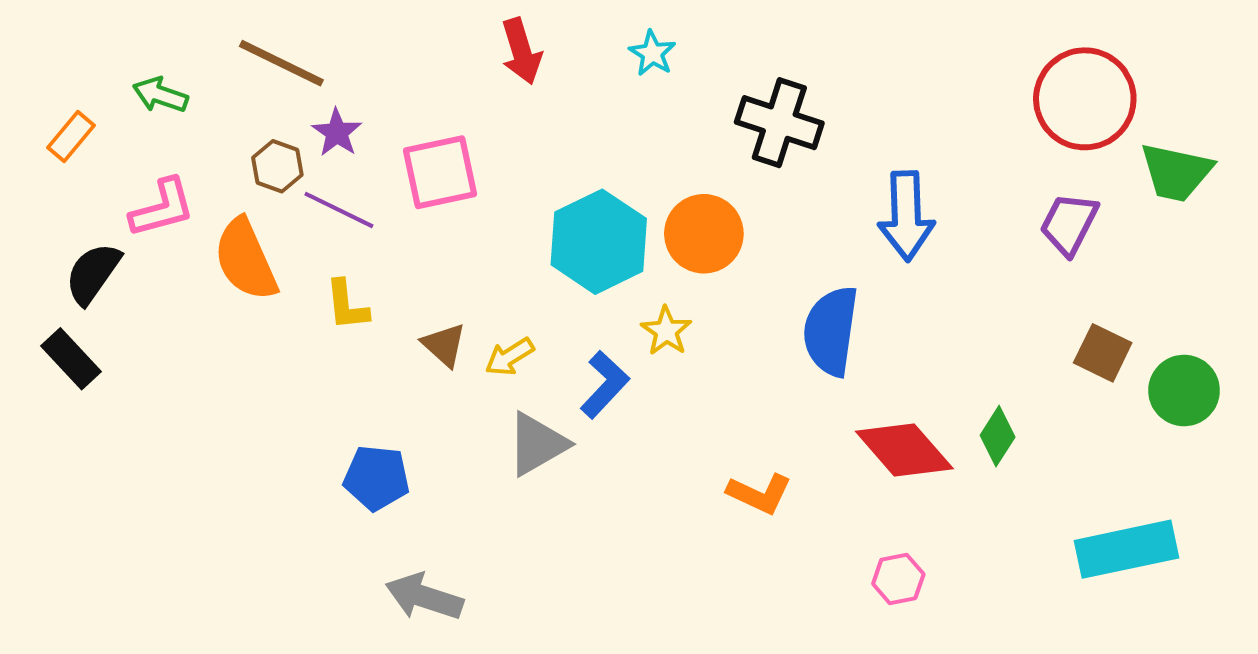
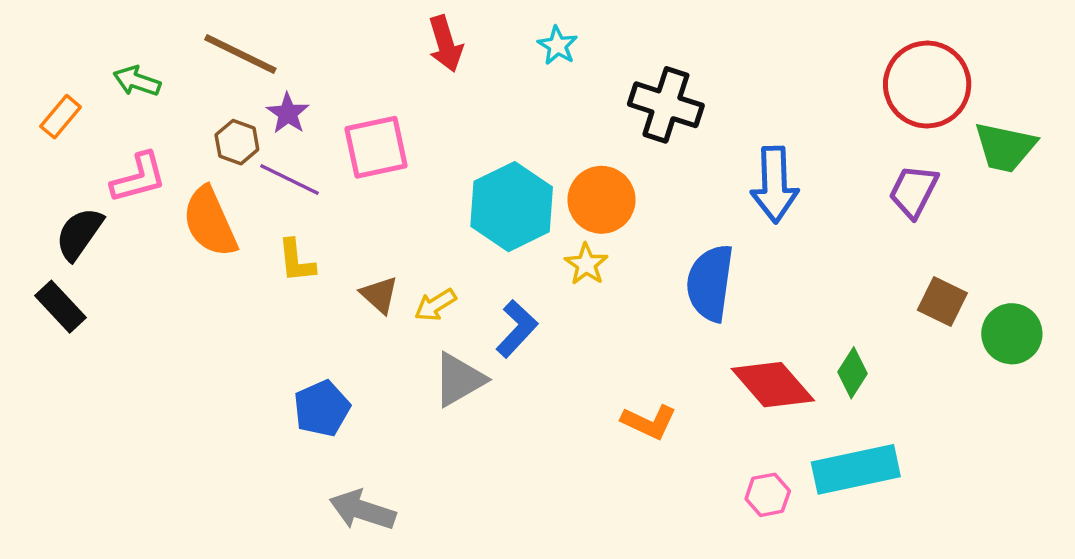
yellow star: (666, 331) -> (586, 264), moved
blue pentagon: (377, 478) -> (322, 408), turned -30
cyan rectangle: (1126, 549) -> (856, 469), moved

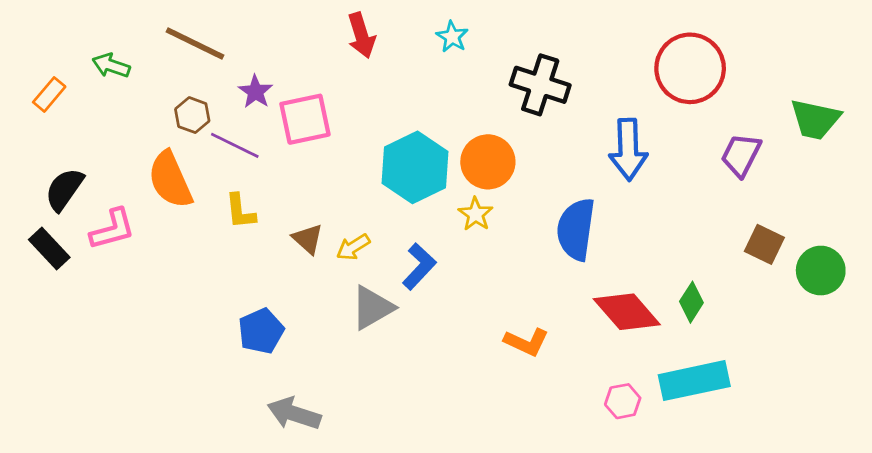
red circle: (927, 84) -> (690, 68), moved
purple star: (288, 113) -> (255, 92), moved
pink L-shape: (139, 178) -> (112, 229), moved

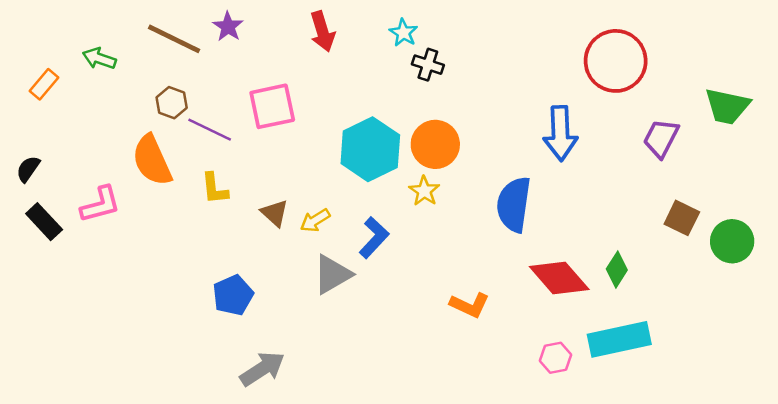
black cross: (540, 85) -> (428, 65), moved, size x0.6
purple star: (255, 92) -> (228, 27), moved
black semicircle: (64, 189) -> (28, 169), moved, size x0.7
gray arrow: (294, 414) -> (262, 369), turned 129

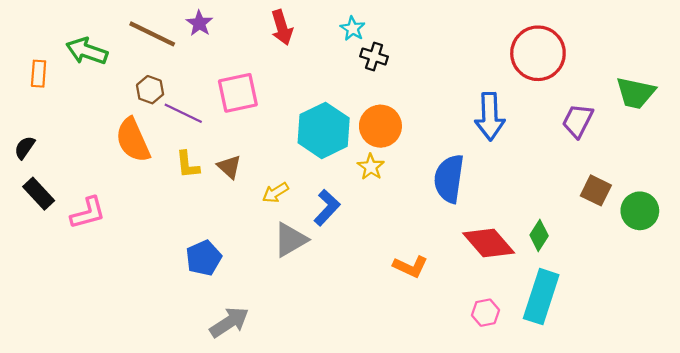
green arrow: (99, 58) -> (87, 51), size x1.4
orange rectangle: (44, 84) -> (39, 74), turned -36
pink L-shape: (100, 204) -> (88, 213), moved
brown triangle: (275, 213) -> (229, 167), moved
cyan rectangle: (619, 339) -> (541, 297), turned -60

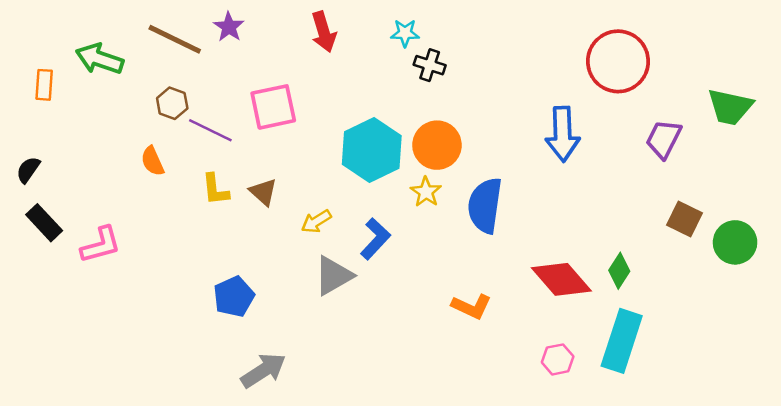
cyan star: (353, 29) -> (405, 33), turned -30
orange semicircle: (133, 140) -> (153, 161), size x0.6
blue semicircle: (449, 179) -> (485, 205), moved

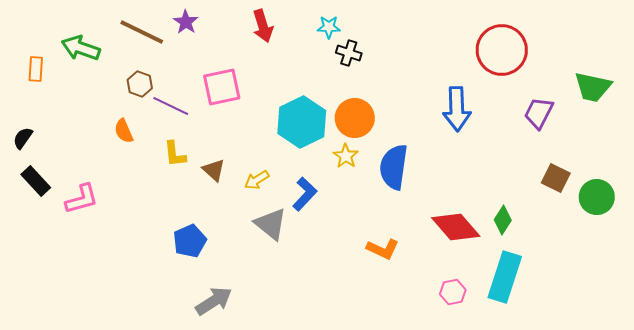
brown triangle: (263, 192) -> (214, 170), moved
gray triangle: (334, 276) -> (271, 224), turned -51

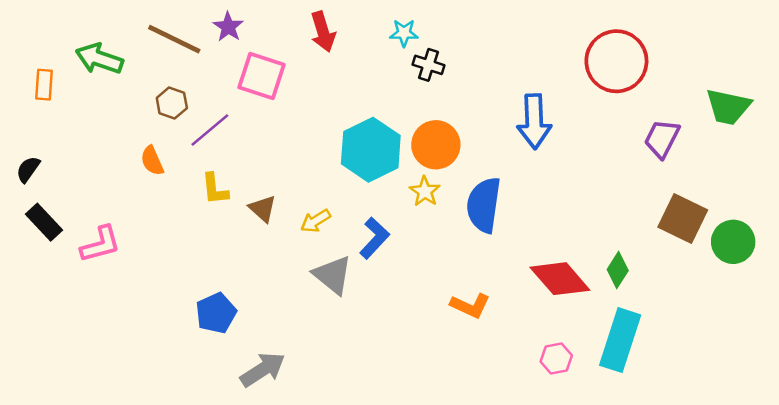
pink square: (222, 87) -> (261, 76), moved, turned 30
purple line: (171, 106) -> (210, 130), turned -66
blue arrow: (457, 109) -> (534, 121), moved
brown square: (556, 178) -> (683, 218), size x1.4
blue pentagon: (190, 241) -> (216, 313), moved

